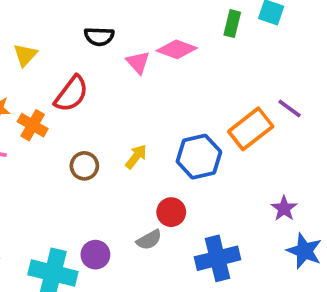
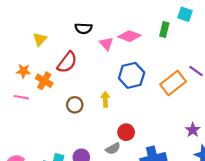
green rectangle: (232, 24) -> (164, 29), moved
yellow arrow: (136, 157) -> (105, 99), turned -40
blue hexagon: (199, 157) -> (132, 75), moved

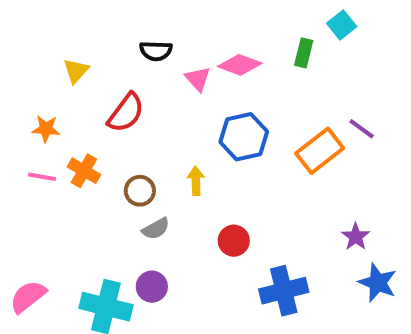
cyan square: (185, 14) -> (342, 25), turned 32
orange cross: (44, 81) -> (84, 171), moved
gray semicircle: (113, 149) -> (156, 229), moved

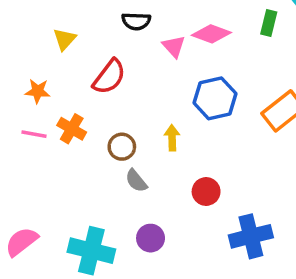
gray semicircle: (156, 229) -> (136, 181), turned 80
purple circle: (152, 287) -> (151, 238), moved

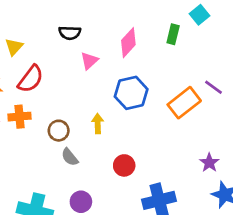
pink diamond: (211, 34) -> (128, 43), turned -68
pink triangle: (174, 46) -> (89, 61), moved, turned 30
red semicircle: (109, 77) -> (31, 79), moved
orange cross: (72, 129) -> (19, 117), turned -35

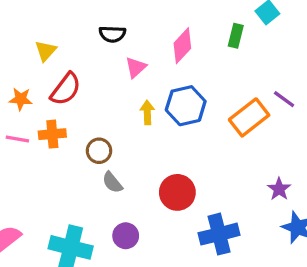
yellow arrow: (98, 124) -> (147, 112), moved
red circle: (124, 165) -> (177, 192), size x1.4

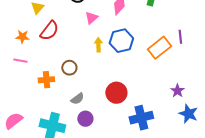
purple line: (284, 99) -> (180, 37), turned 48
orange cross: (52, 134) -> (46, 80), moved
gray semicircle: (112, 182) -> (77, 99), moved, turned -88

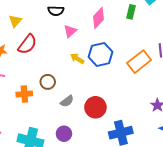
yellow arrow: (98, 45) -> (77, 59), turned -56
gray semicircle: (77, 99) -> (67, 101), moved

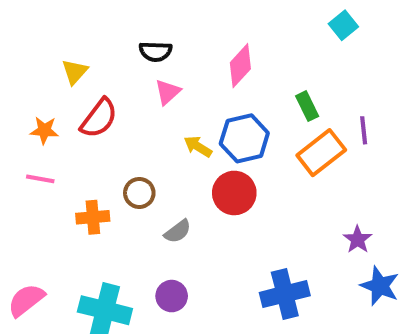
green rectangle: (131, 12) -> (307, 106), moved, turned -40
pink triangle: (70, 31) -> (168, 92), moved
red circle: (95, 107) -> (234, 193), moved

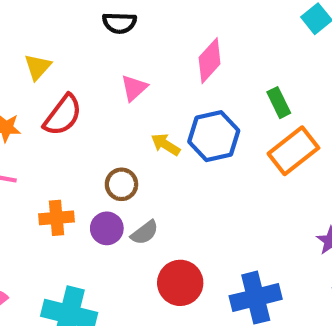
black semicircle: (155, 52) -> (119, 23), moved
brown circle: (139, 193) -> (121, 184), moved
red circle: (234, 193) -> (180, 283), moved
purple circle: (172, 296) -> (107, 228), moved

